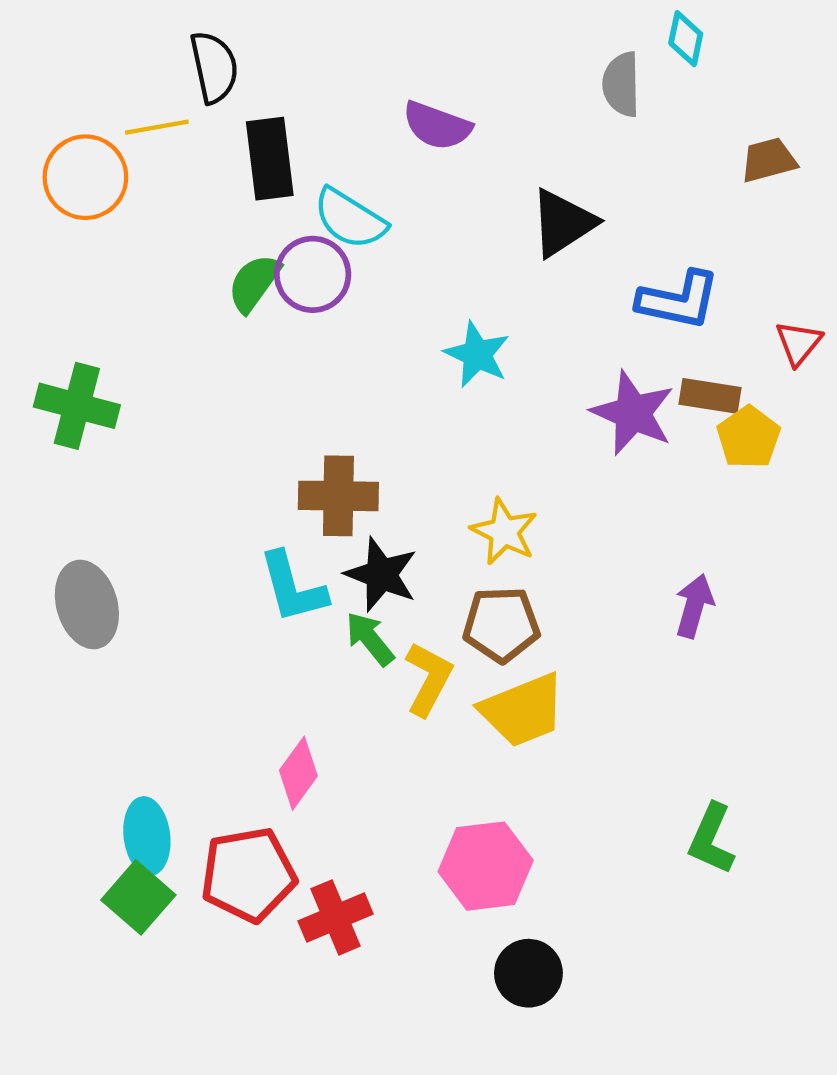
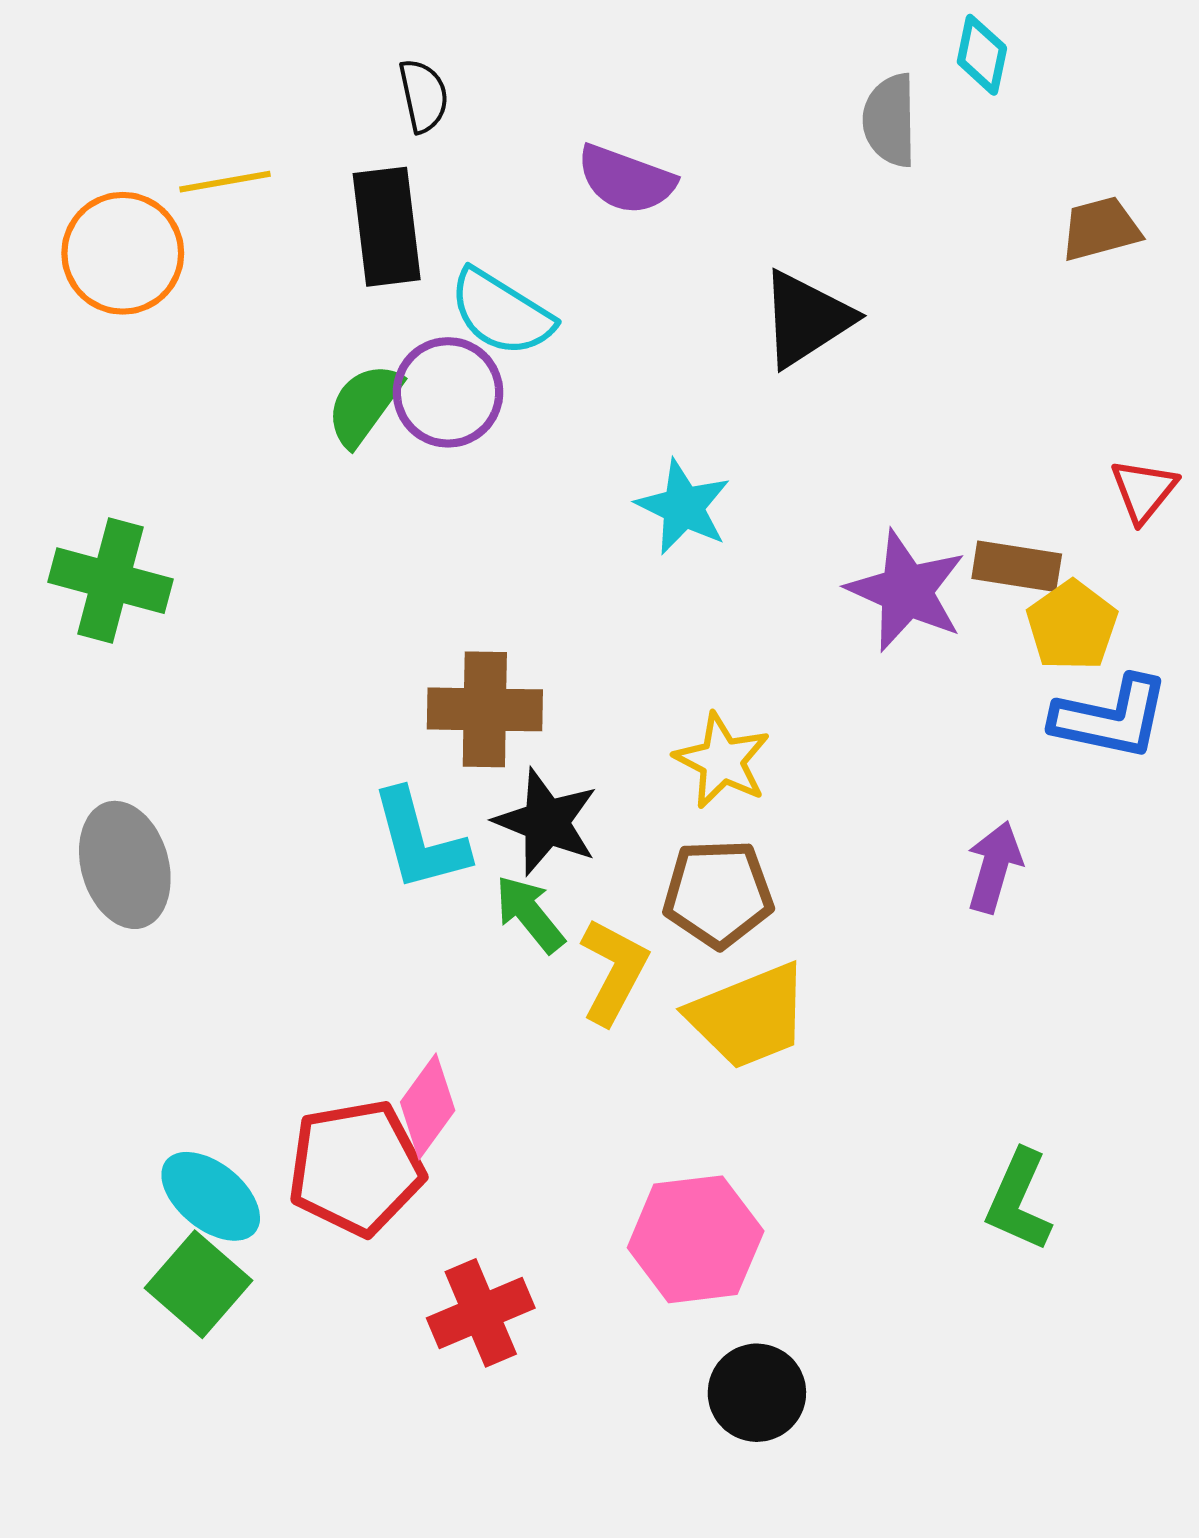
black semicircle: (214, 67) -> (423, 96), moved, size x0.7
blue L-shape: (679, 300) -> (1111, 718), moved
cyan ellipse: (147, 836) -> (211, 1196), turned -44
red pentagon: (248, 875) -> (356, 1168), moved

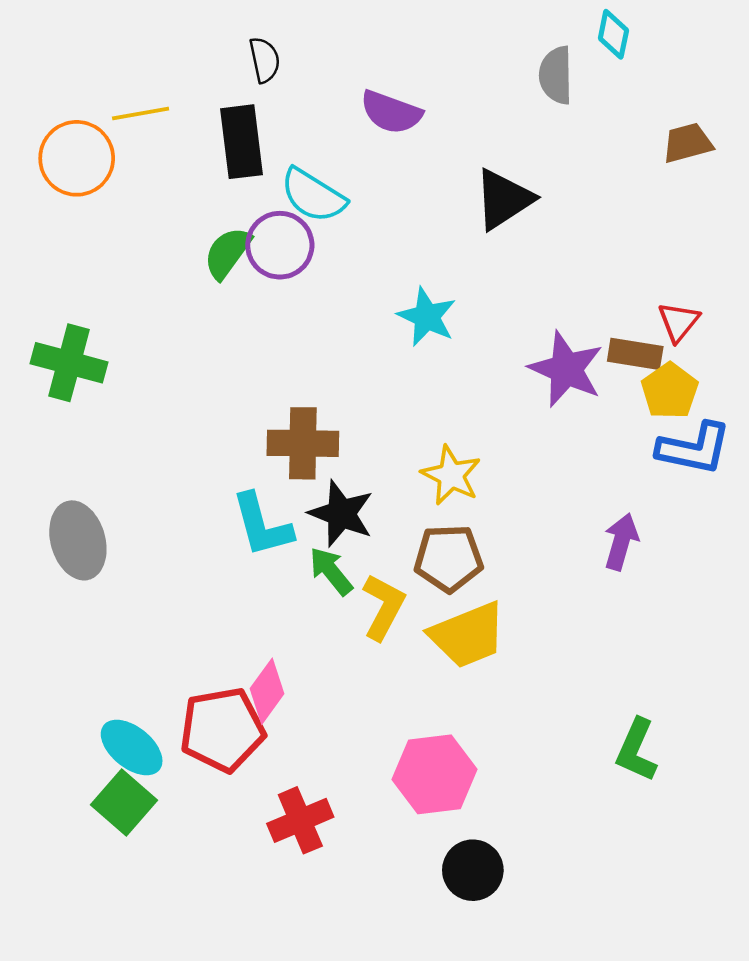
red triangle: (1144, 491) -> (679, 322), moved

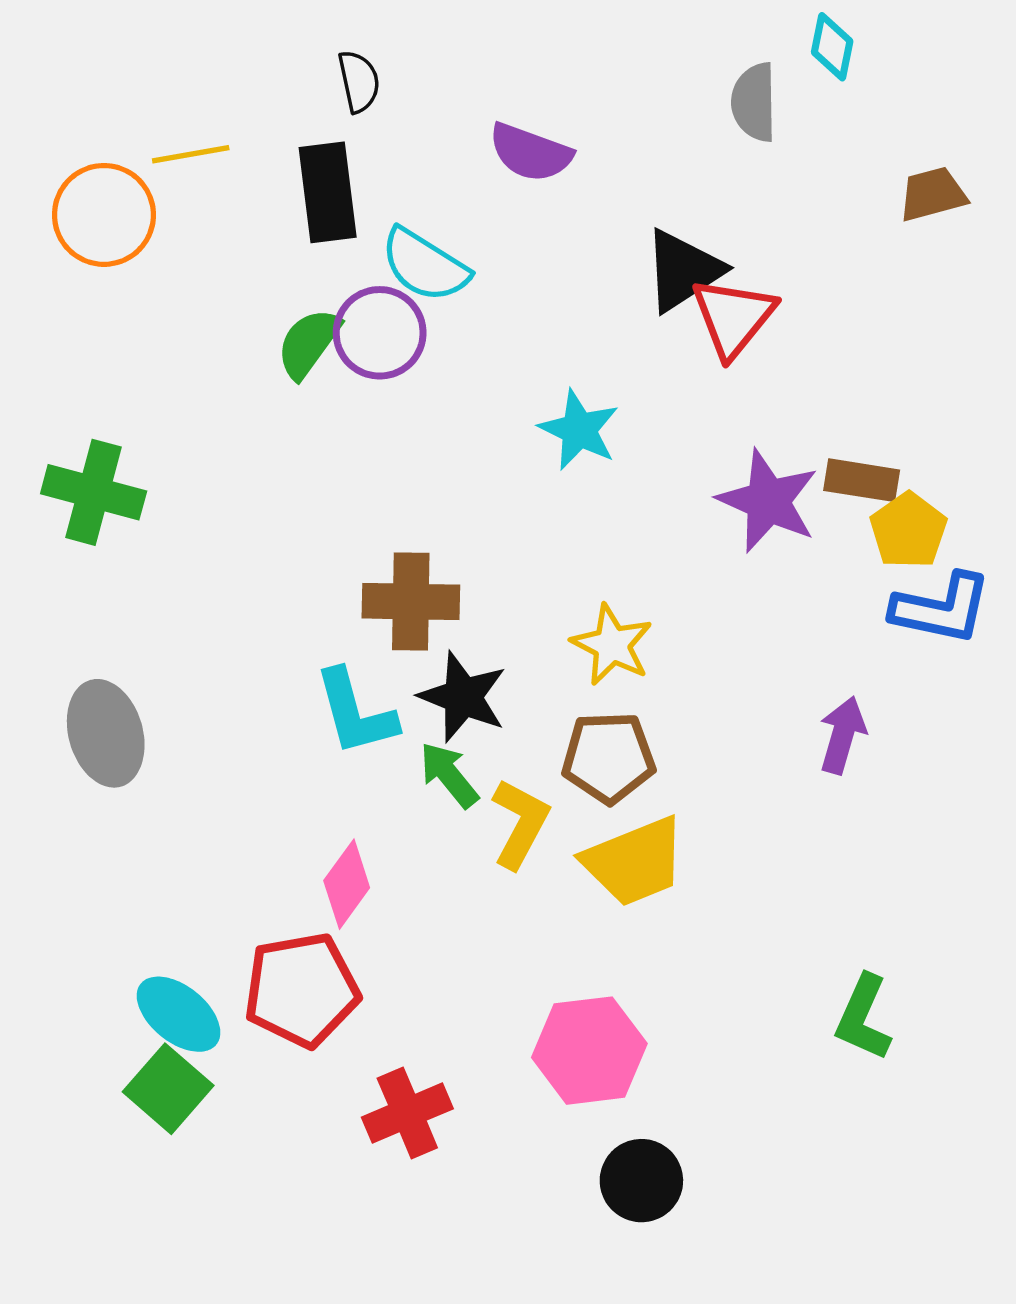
red triangle: (679, 322) -> (733, 317), moved, size x1.5
pink diamond: (267, 691) -> (347, 884), moved

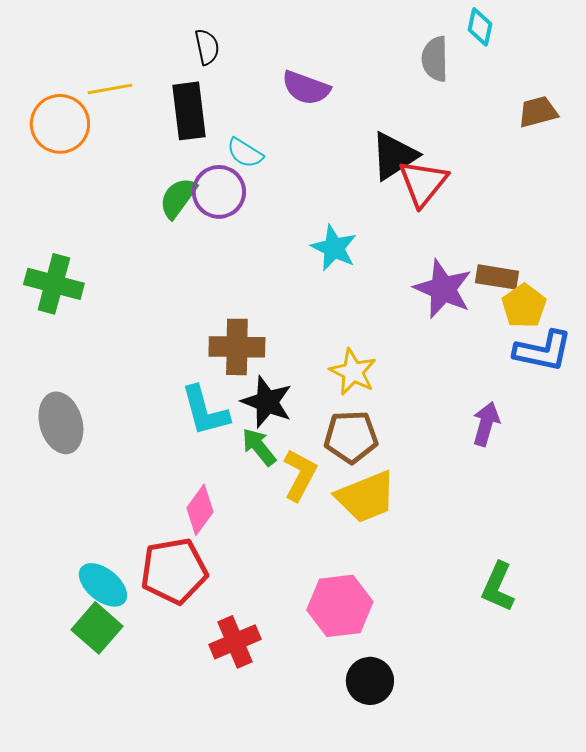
cyan semicircle: (425, 265) -> (245, 153), size x0.7

